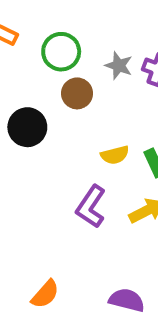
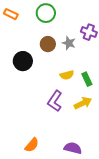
green circle: (61, 52) -> (46, 13), moved
gray star: (119, 66) -> (69, 43), moved

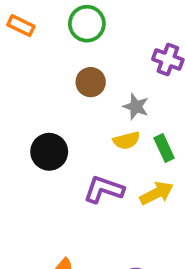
gray star: (69, 43) -> (136, 107), moved
black circle: (23, 61) -> (49, 152), moved
purple L-shape: (55, 101) -> (104, 189), turned 75

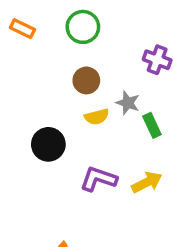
yellow semicircle: (126, 140) -> (97, 117), moved
green rectangle: (164, 148) -> (152, 125), moved

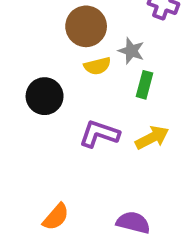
brown circle: (86, 80) -> (86, 26), size x1.4
green rectangle: (152, 125) -> (145, 85), moved, turned 40

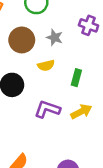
brown circle: (86, 26) -> (22, 40), moved
gray star: (131, 51) -> (55, 38), moved

